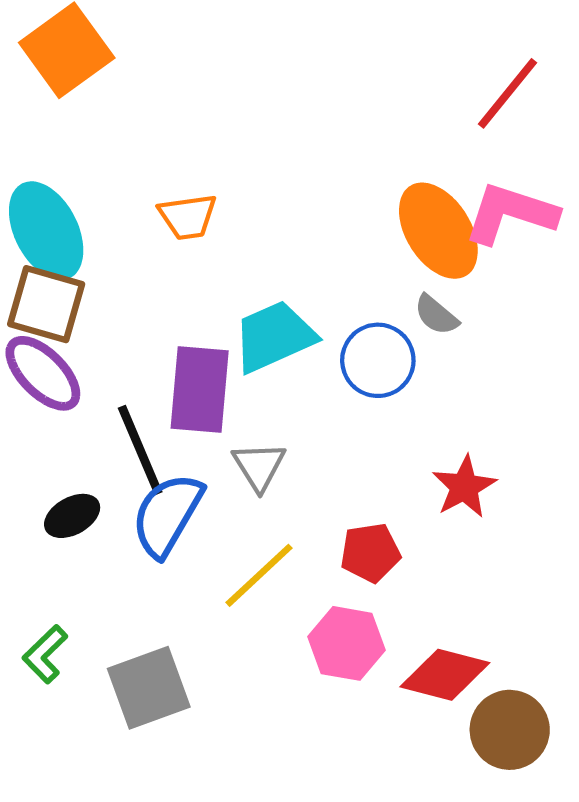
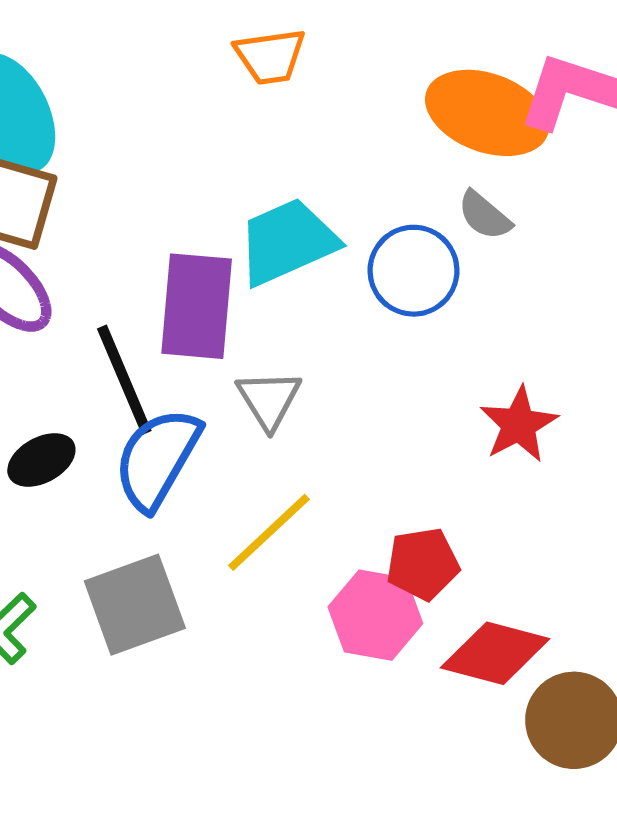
orange trapezoid: (188, 217) -> (270, 56), moved
orange ellipse: (438, 231) -> (487, 113), turned -38
red pentagon: (370, 553) -> (423, 564), moved
gray square: (149, 688) -> (135, 605), moved

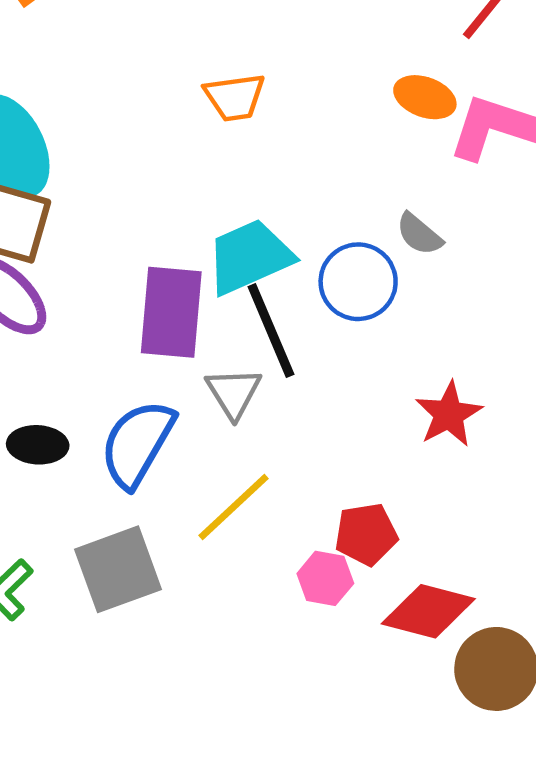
orange ellipse: (487, 113) -> (425, 97), moved, size x0.6
black line: (124, 380) -> (271, 330), moved
black ellipse: (41, 460) -> (38, 445), turned 32
pink hexagon: (375, 615) -> (325, 578), size x0.7

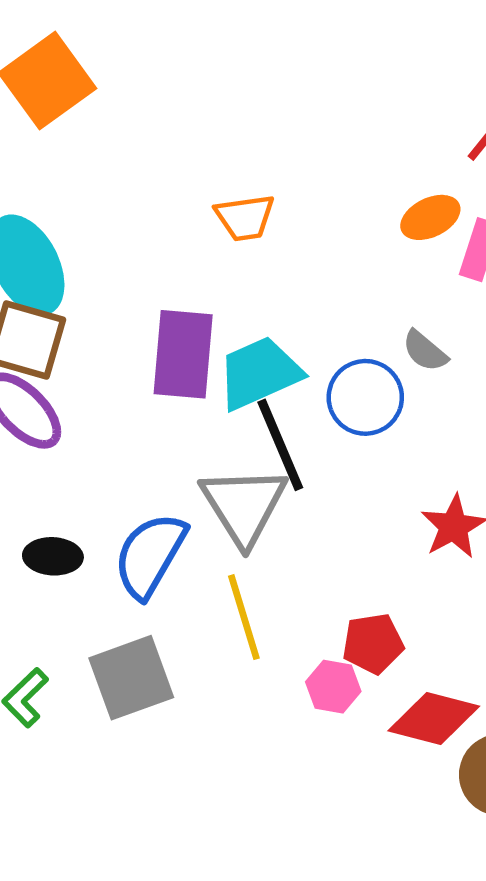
orange ellipse: (425, 97) -> (430, 217), turned -46
purple rectangle: (171, 312) -> (183, 354), moved
gray triangle: (234, 393) -> (244, 506), size x1.6
yellow line: (234, 507) -> (244, 617), turned -64

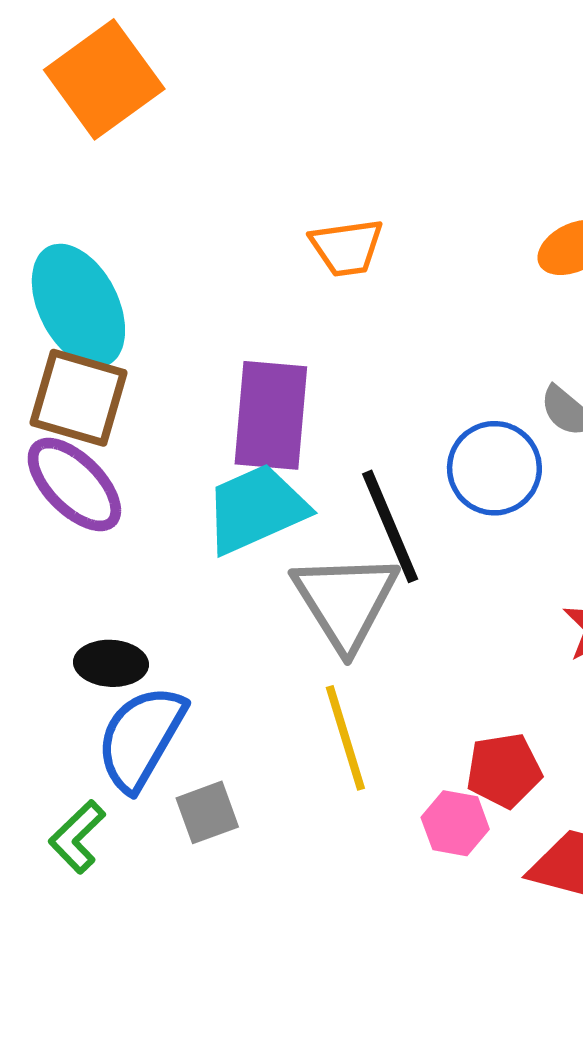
cyan trapezoid: (259, 373) -> (256, 509), moved
blue semicircle: (150, 555) -> (141, 738), moved
gray square: (131, 678) -> (207, 812), size x0.6

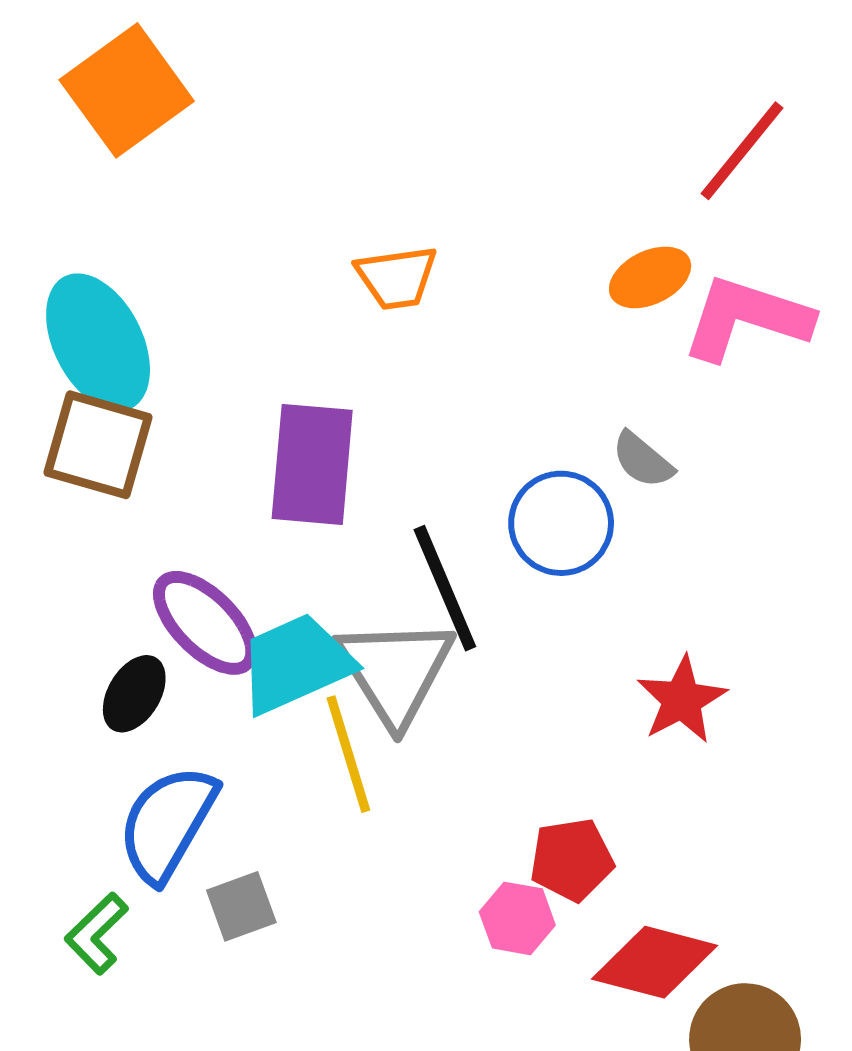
purple ellipse: (74, 484) -> (205, 623), moved
cyan trapezoid: (256, 509) -> (296, 664), moved
black ellipse: (111, 663) -> (134, 694), moved, turned -62
yellow line: (345, 738) -> (348, 754), moved

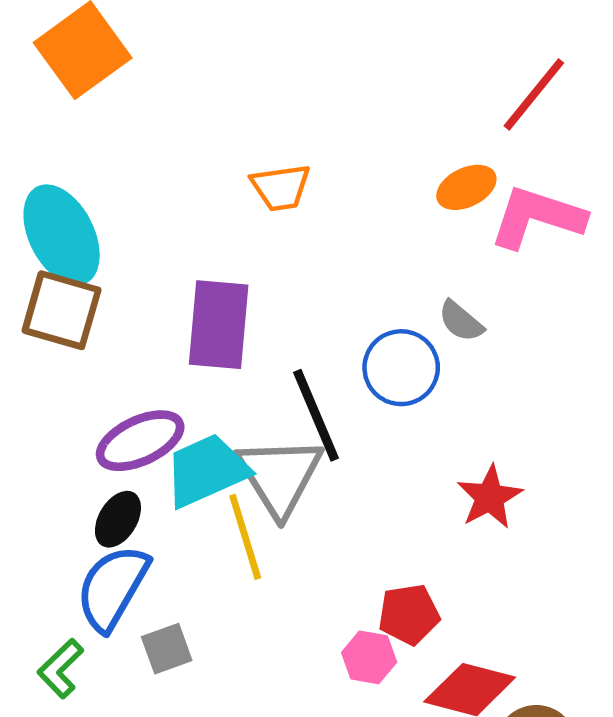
purple ellipse: (205, 623) -> (140, 441), turned -70
black ellipse: (134, 694) -> (118, 519), moved

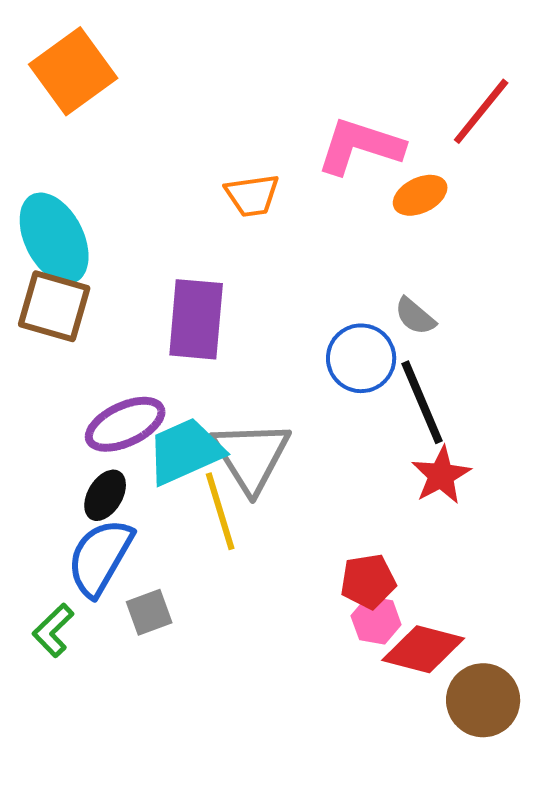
pink L-shape: (537, 217) -> (360, 146), moved
black line: (316, 415) -> (422, 402), moved
pink hexagon: (369, 657) -> (376, 620), moved

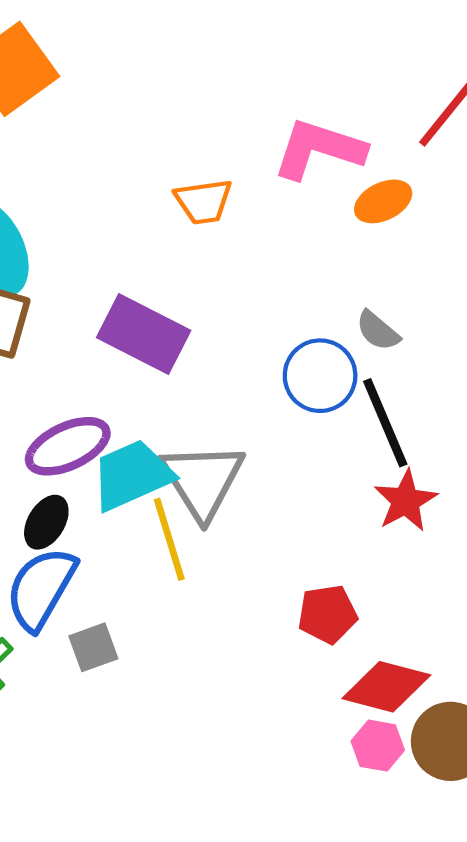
purple rectangle: (196, 319) -> (144, 334), turned -68
pink hexagon: (376, 620) -> (378, 746), moved

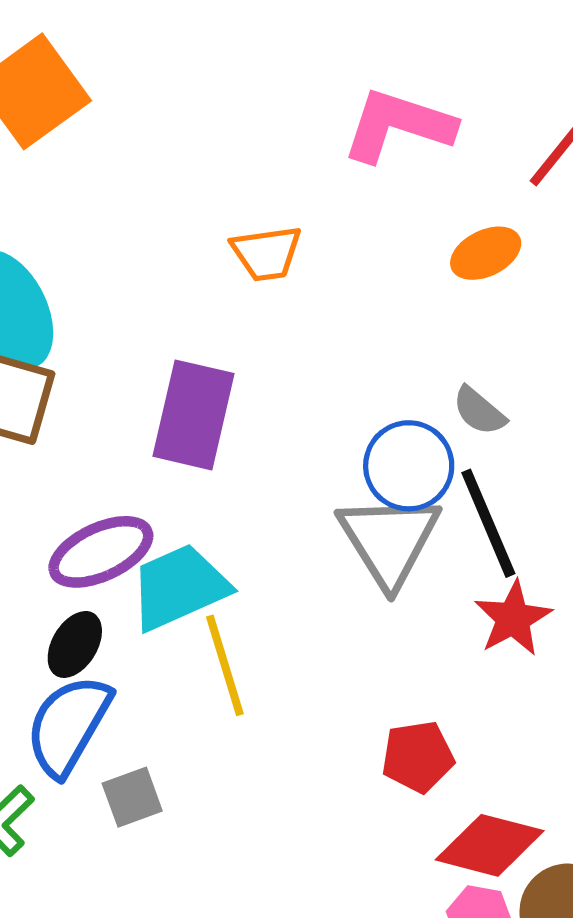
pink L-shape: (319, 149) -> (398, 125), moved
purple rectangle: (144, 334) -> (194, 415), turned 76
gray triangle: (202, 480) -> (389, 540), moved

